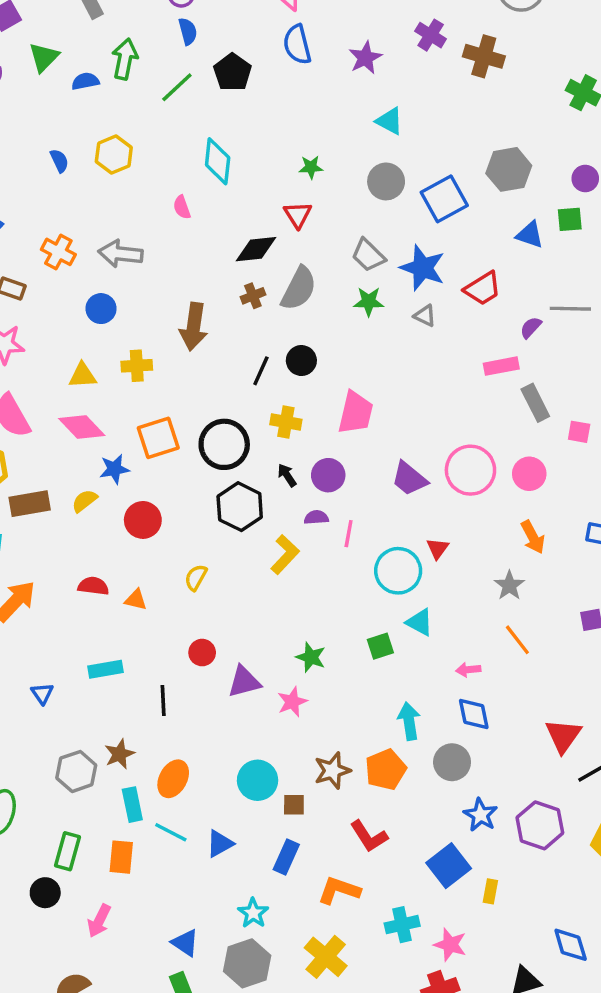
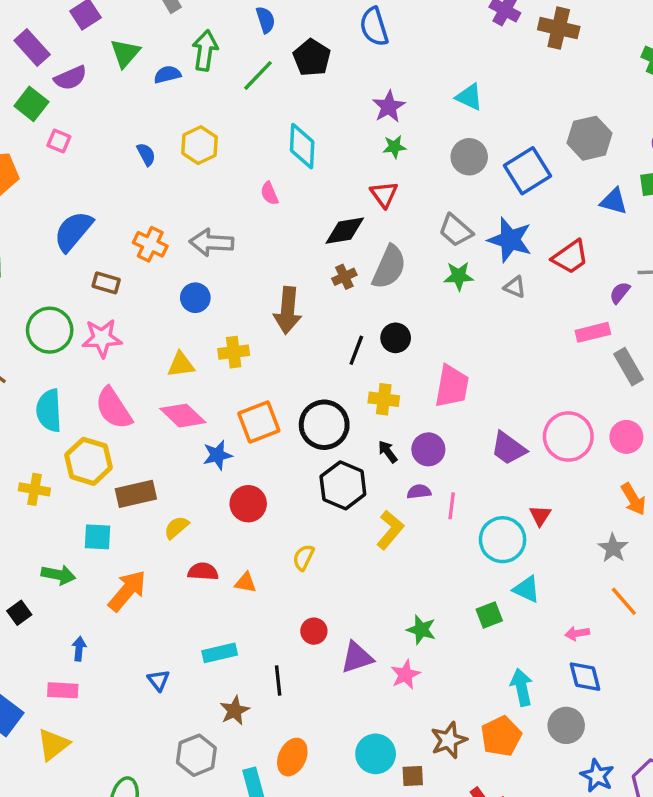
purple star: (365, 58) -> (389, 107), moved
yellow semicircle: (84, 501) -> (176, 527), moved
brown star: (120, 754) -> (235, 711), moved

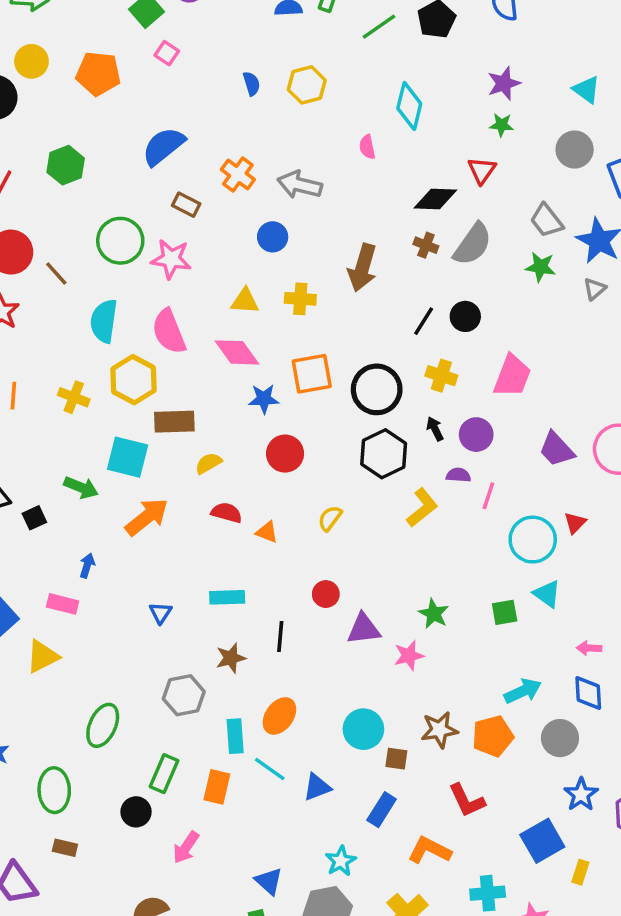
brown cross: (344, 277) -> (426, 245), turned 35
gray triangle: (515, 287) -> (595, 289), turned 45
cyan square: (97, 537) -> (128, 457), size x1.4
cyan arrow: (522, 687) -> (523, 691), turned 66

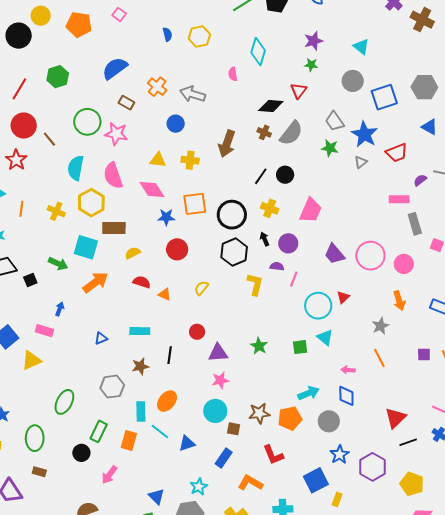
yellow L-shape: (422, 508) -> (255, 284), turned -40
blue triangle: (161, 613) -> (101, 338), turned 32
pink star: (409, 656) -> (220, 380), moved

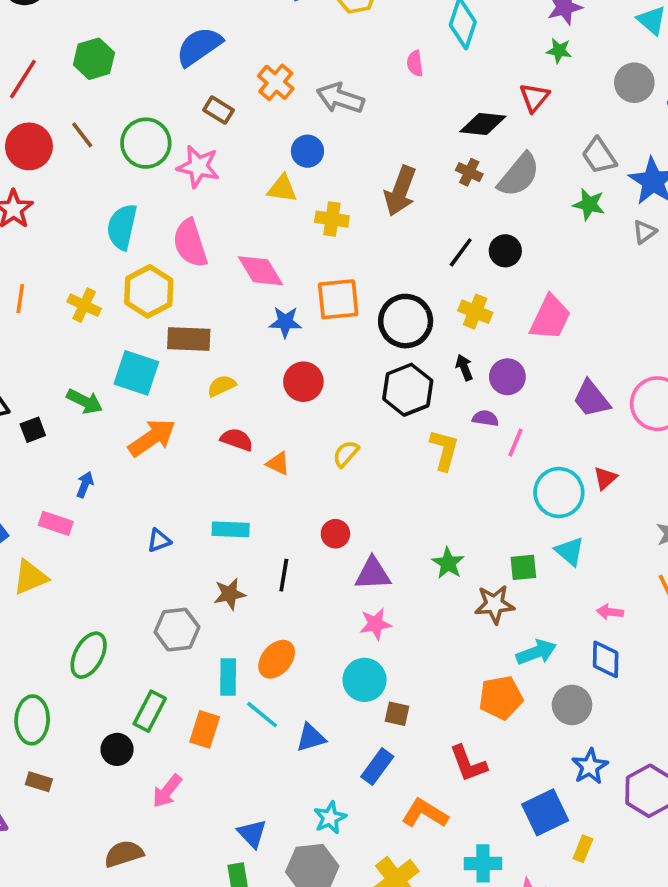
brown line: (49, 139) -> (82, 135), moved
yellow triangle: (158, 160) -> (282, 189), moved
brown star: (259, 413) -> (494, 604), moved

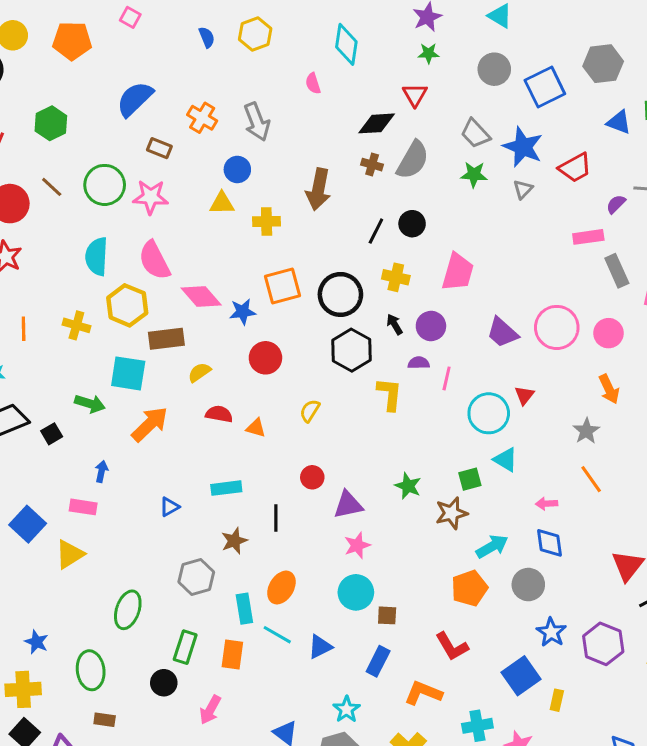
gray arrow: (340, 98) -> (257, 122), turned -120
pink diamond: (261, 271) -> (201, 297), moved

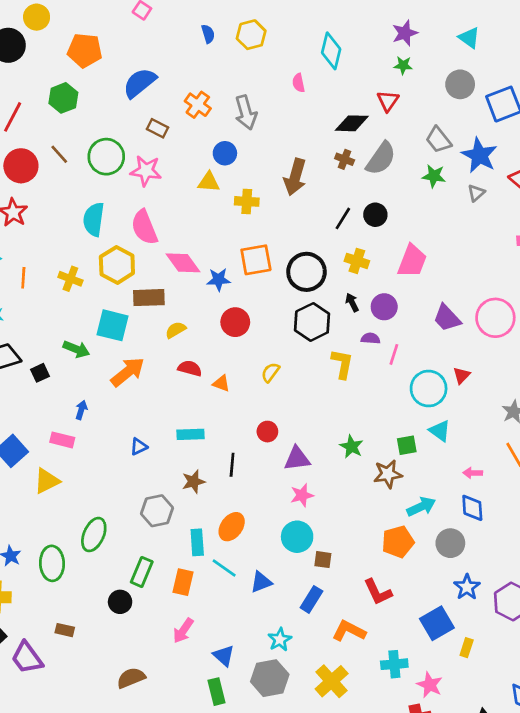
orange pentagon: (72, 41) -> (85, 51), moved
green ellipse: (91, 670) -> (52, 563), moved
pink arrow: (210, 710) -> (183, 631), moved

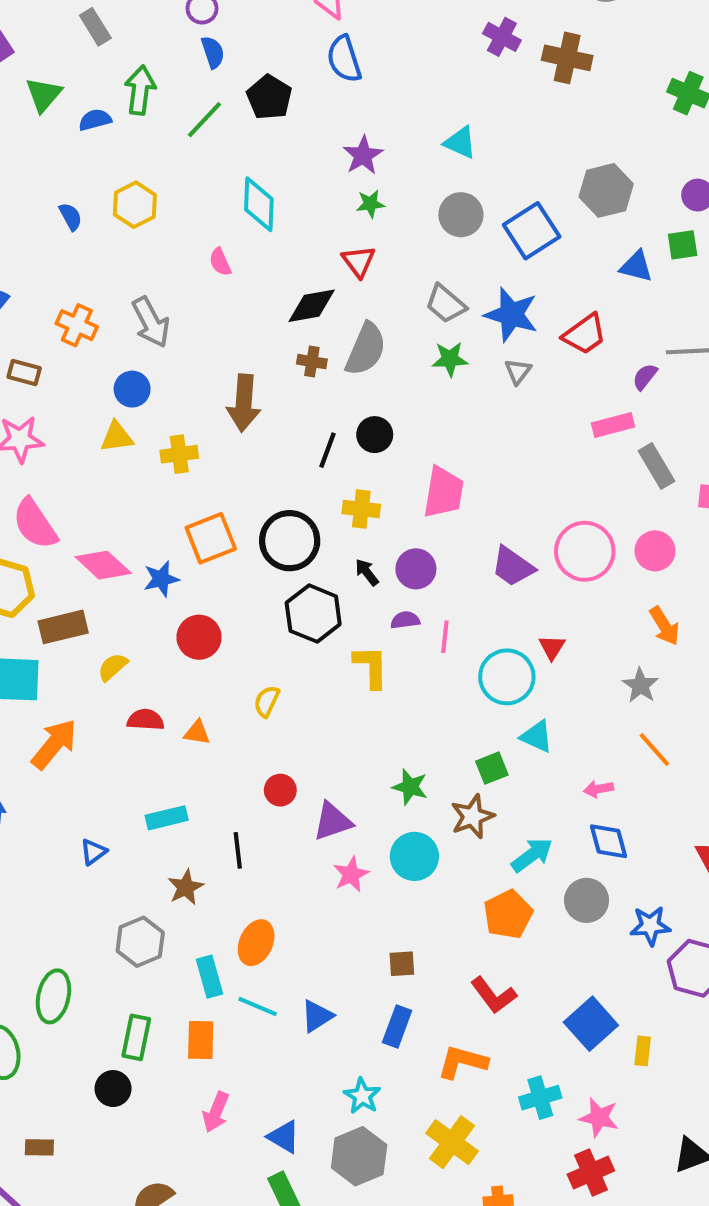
cyan circle: (297, 537) -> (414, 856), moved
blue star: (467, 587) -> (650, 926), moved, turned -30

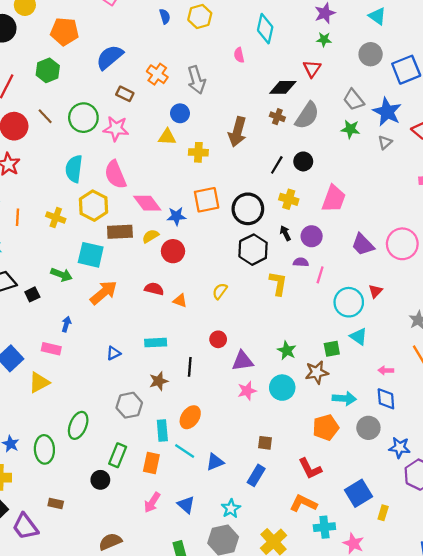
red circle: (199, 637) -> (173, 251), moved
yellow semicircle: (113, 667) -> (150, 236), moved
cyan arrow: (532, 855) -> (344, 399), turned 30
orange L-shape: (462, 1062) -> (303, 503), moved
blue triangle: (284, 1137) -> (186, 505), moved

